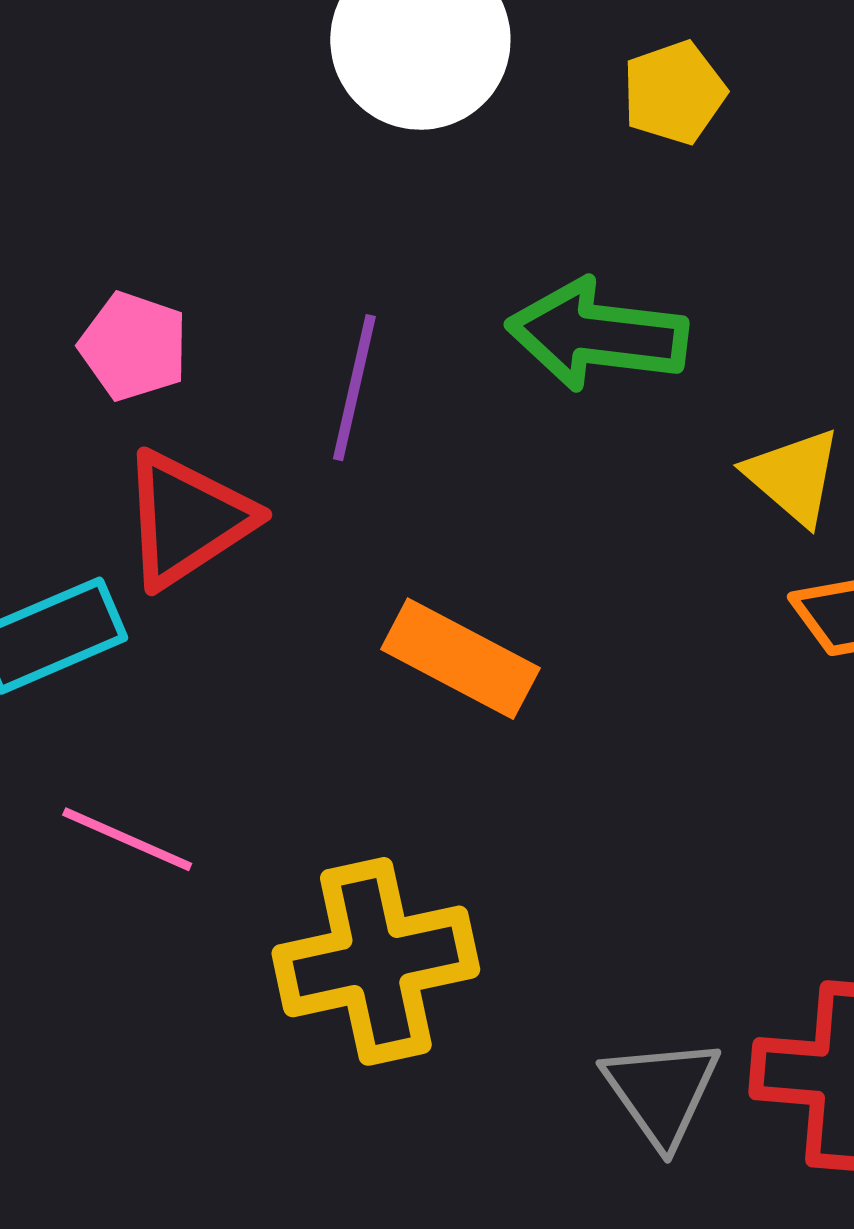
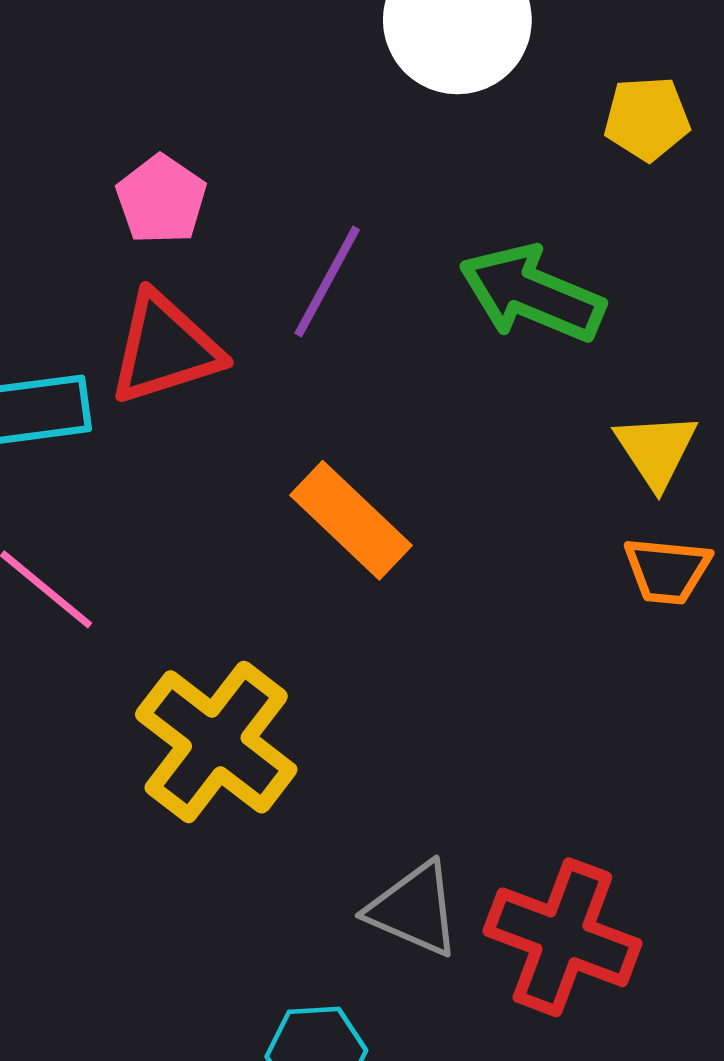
yellow cross: (376, 961) -> (216, 742), turned 34
gray triangle: (661, 1092) -> (414, 909), turned -47

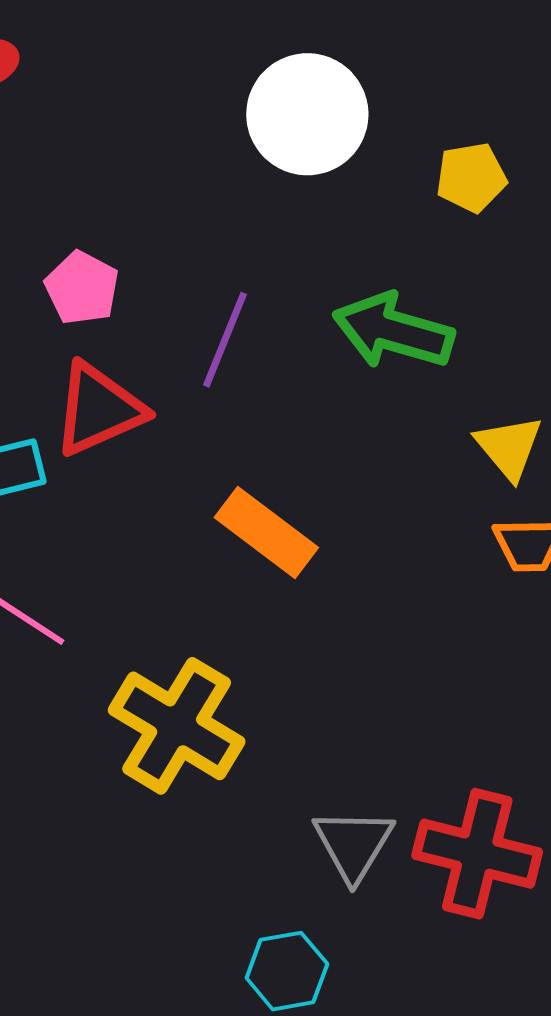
gray triangle: (414, 909) -> (353, 844), turned 44

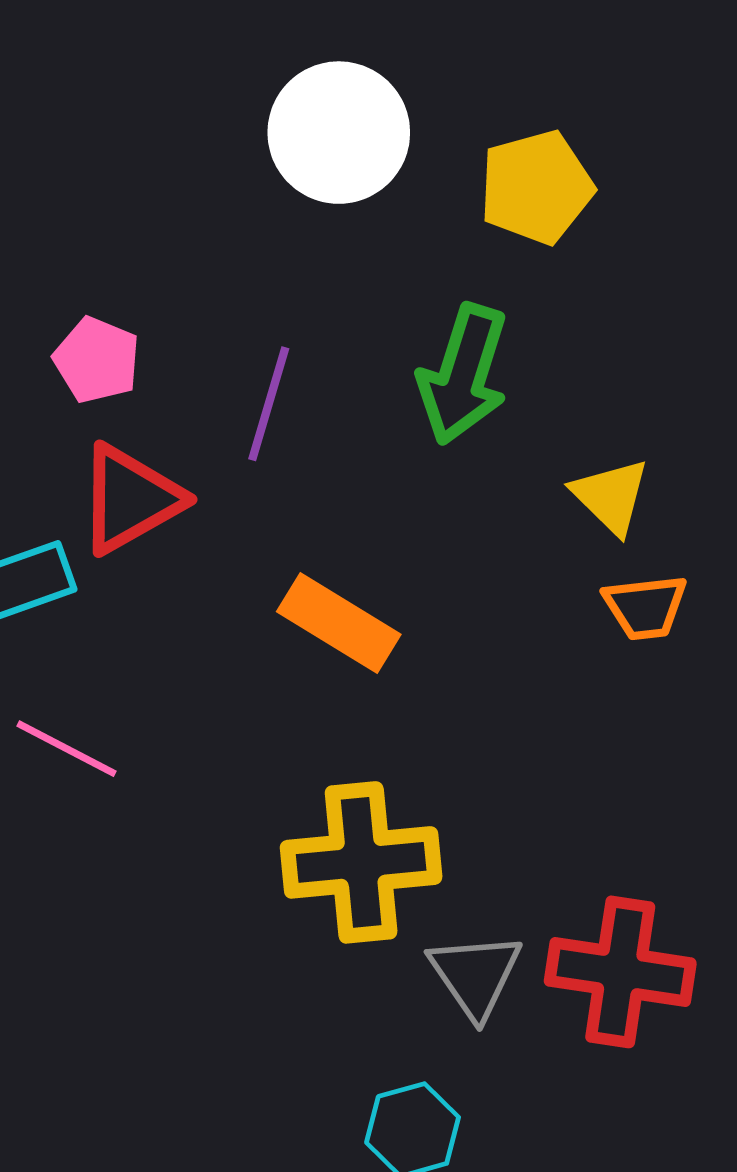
yellow pentagon: (471, 177) -> (536, 187), size x1.4
green arrow: (393, 331) -> (463, 374), turned -83
yellow cross: (177, 726) -> (361, 862), moved, turned -31

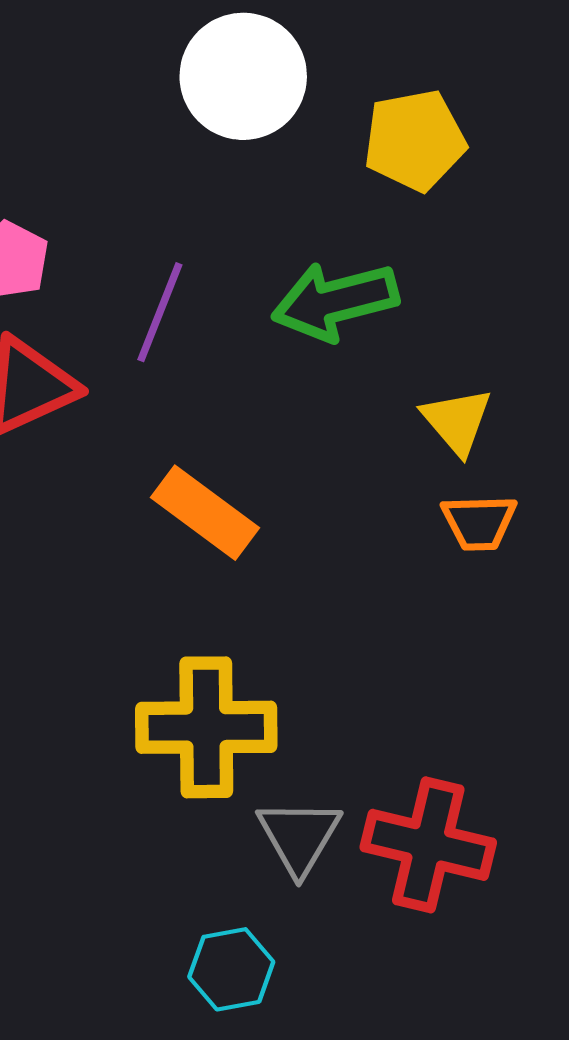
green arrow: (463, 374) -> (335, 301), turned 53

